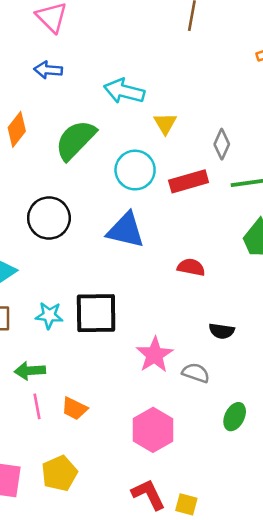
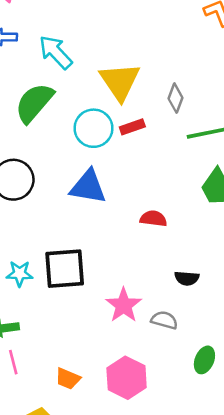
cyan arrow: (124, 91) -> (56, 52), moved, turned 36
yellow triangle: (165, 123) -> (120, 81), size x1.8
red rectangle: (189, 181) -> (132, 127), moved, size x0.7
orange trapezoid: (74, 408) -> (68, 379), moved

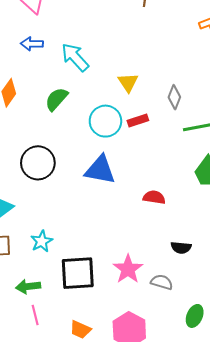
yellow triangle: (120, 81) -> (128, 83), size x0.6
green semicircle: (34, 103) -> (56, 99), size x0.7
black square: (65, 269) -> (78, 273), moved
cyan star: (19, 274) -> (42, 241), turned -30

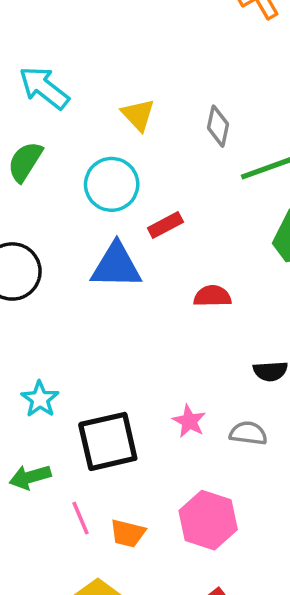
red rectangle: (138, 120) -> (165, 225), moved
pink star: (128, 269) -> (189, 421), size x0.7
pink line: (35, 315) -> (80, 518), moved

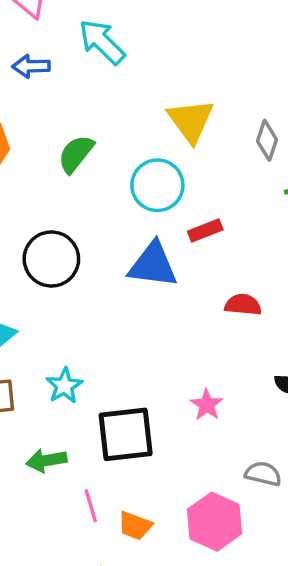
cyan arrow: (44, 88) -> (102, 42), moved
yellow triangle: (138, 115) -> (191, 121), size x1.4
pink star: (189, 421) -> (207, 405), moved
gray semicircle: (248, 433) -> (263, 474), moved

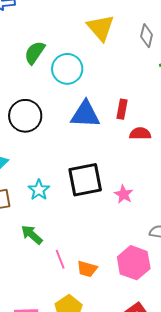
cyan circle: (157, 185) -> (67, 69), moved
red rectangle: (205, 231) -> (122, 109), moved, turned -54
black square: (126, 434) -> (85, 180), moved
green arrow: (46, 460) -> (32, 235), turned 55

